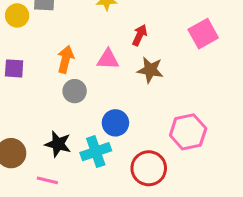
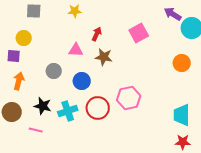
yellow circle: (17, 15) -> (24, 38), moved
orange arrow: (66, 59) -> (19, 81), moved
blue circle: (115, 123) -> (82, 81), moved
red circle: (149, 168) -> (98, 108), moved

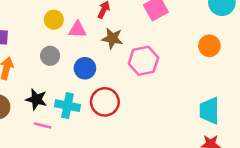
yellow circle: (24, 38) -> (54, 20), moved
pink hexagon: (129, 98) -> (143, 61), moved
cyan cross: (68, 111) -> (68, 106), turned 30
pink line: (36, 130) -> (43, 126), moved

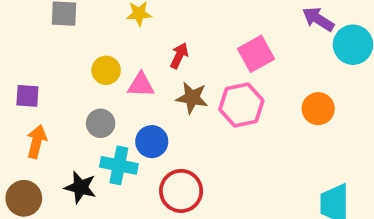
orange circle: (209, 46) -> (318, 109), moved
pink hexagon: (143, 61) -> (241, 105), moved
cyan cross: (68, 106) -> (119, 165), moved

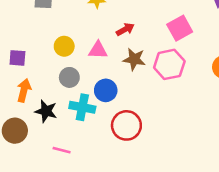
red arrow: (179, 56) -> (125, 29), turned 36
yellow circle: (106, 70) -> (64, 46), moved
black star: (80, 187) -> (46, 111), moved

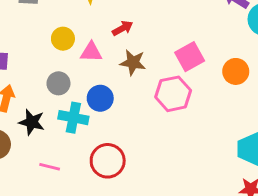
pink square: (180, 28) -> (190, 57), moved
yellow circle: (64, 46) -> (63, 39), moved
pink hexagon: (169, 64) -> (173, 94), moved
red circle: (126, 125) -> (108, 161), moved

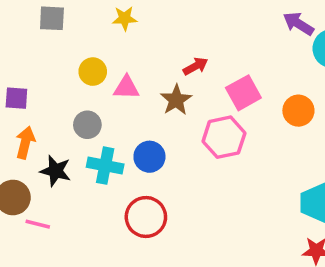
red arrow: (123, 28) -> (196, 66), moved
brown star: (133, 62) -> (176, 100), turned 30
blue circle: (100, 98) -> (149, 157), moved
pink line: (50, 167) -> (38, 224), moved

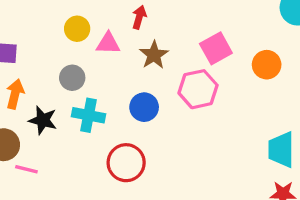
red arrow: (196, 66) -> (139, 17), moved, turned -45
blue circle: (149, 157) -> (144, 107), moved

